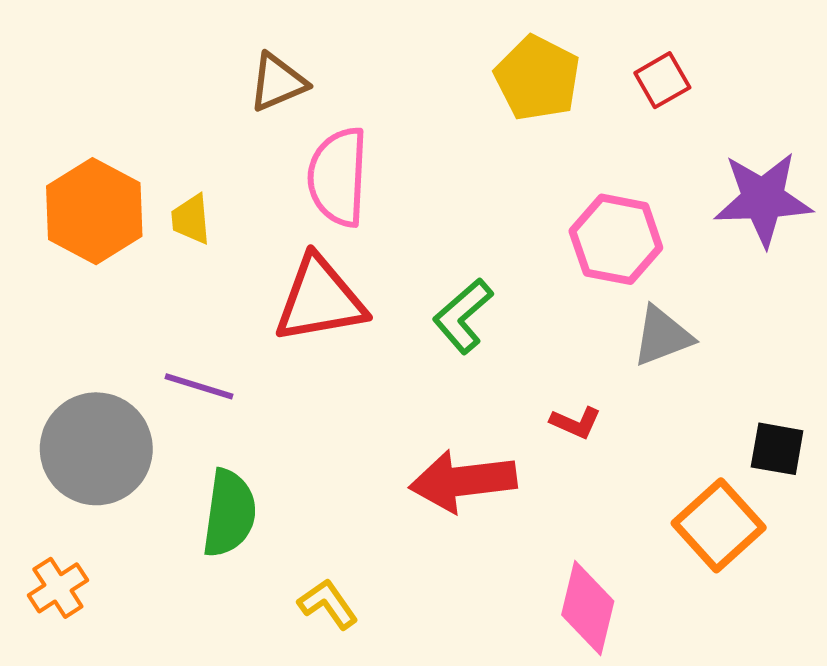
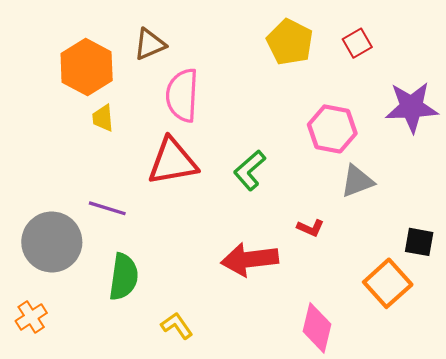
orange hexagon: (94, 211) -> (87, 67), moved

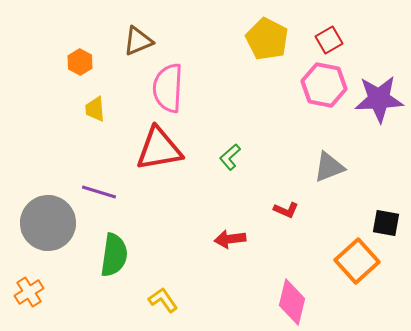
orange hexagon: (87, 67) -> (80, 62), size x0.5
pink hexagon: (332, 129) -> (324, 85), moved
green L-shape: (250, 170) -> (230, 157), size x0.7
red arrow: (250, 259) -> (230, 239), size x0.6

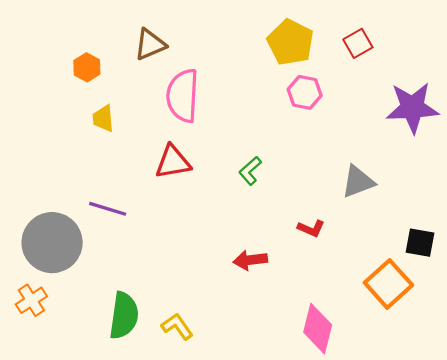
pink hexagon: (324, 85) -> (305, 92), moved, size x0.7
red triangle: (159, 149) -> (173, 162), size x0.7
green semicircle: (114, 255) -> (124, 316), moved
orange cross: (29, 292) -> (31, 300), moved

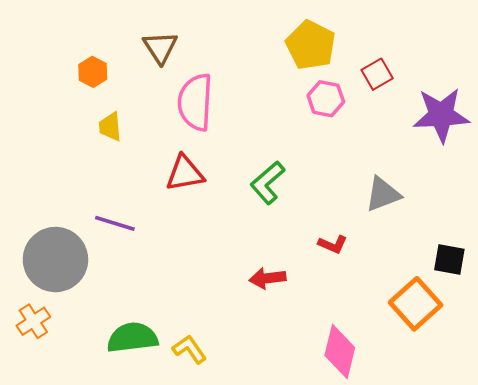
red square: (358, 43) -> (377, 74), moved
brown triangle: (150, 44) -> (160, 47), turned -40
green L-shape: (250, 171) -> (268, 183), size x1.4
green semicircle: (124, 316) -> (132, 338), turned -105

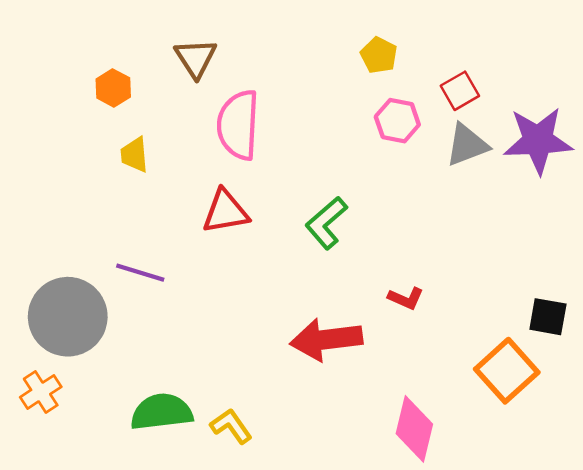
yellow pentagon: (311, 45) -> (379, 55), size x0.6
gray triangle: (383, 194) -> (467, 145), moved
red arrow: (268, 278) -> (326, 339), size x1.6

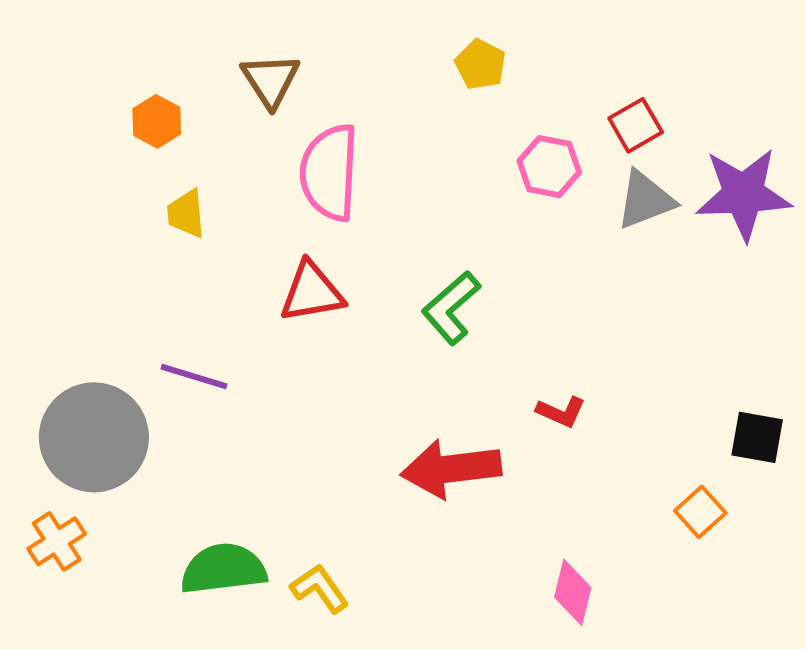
yellow pentagon: (379, 55) -> (481, 64), moved
orange square: (507, 371) -> (700, 512), size x0.6
pink diamond: (414, 429) -> (573, 592), size x0.7

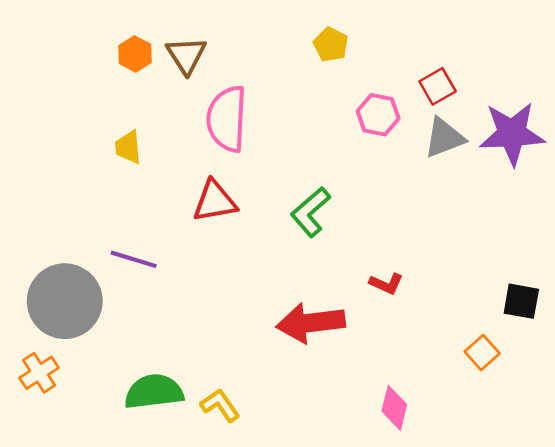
orange hexagon: (157, 121) -> (135, 54), moved

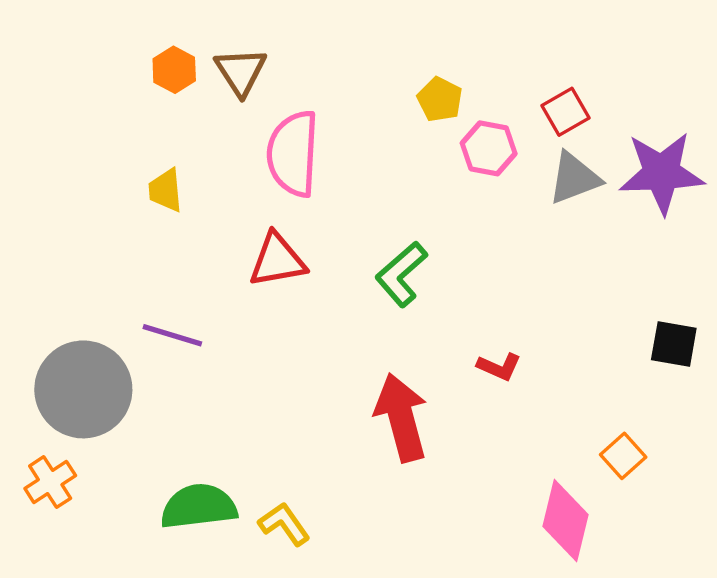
yellow pentagon: (331, 45) -> (440, 99), moved
black square: (521, 301) -> (674, 344), moved
red arrow: (311, 323) -> (401, 417), turned 82
pink diamond: (394, 408) -> (566, 520), moved, size x1.4

